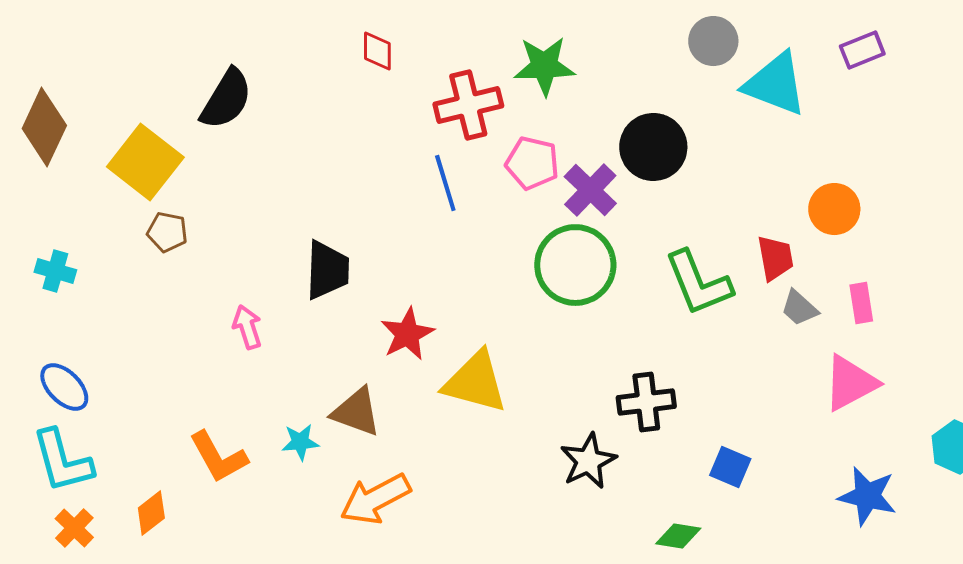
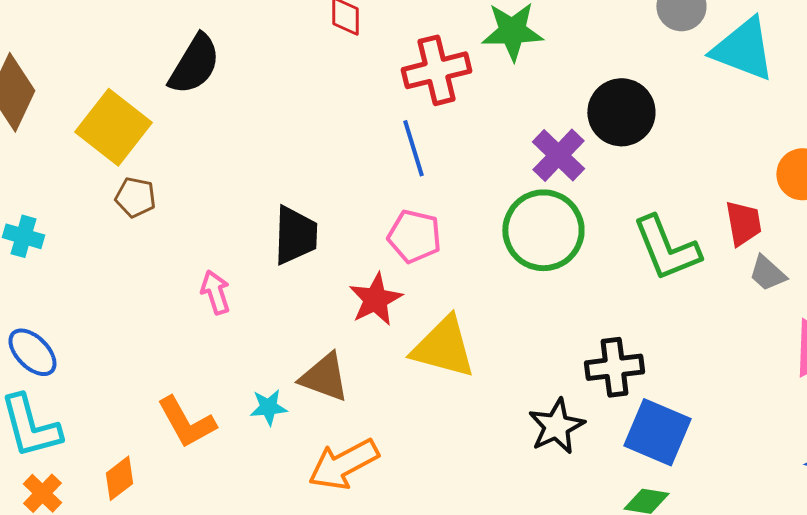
pink pentagon: (532, 163) -> (414, 236), moved
blue square: (730, 467) -> (657, 432), moved, size x1.6

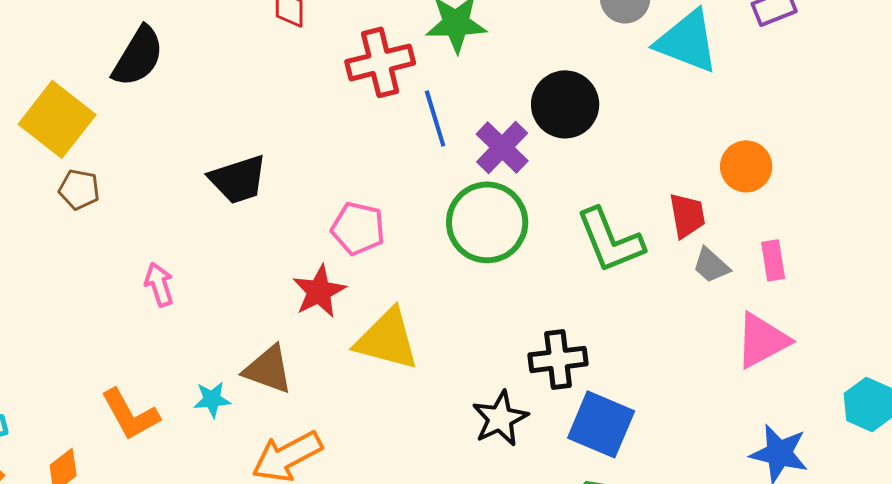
blue line: (413, 148) -> (435, 118), moved
black trapezoid: (295, 235) -> (238, 179), moved, turned 70

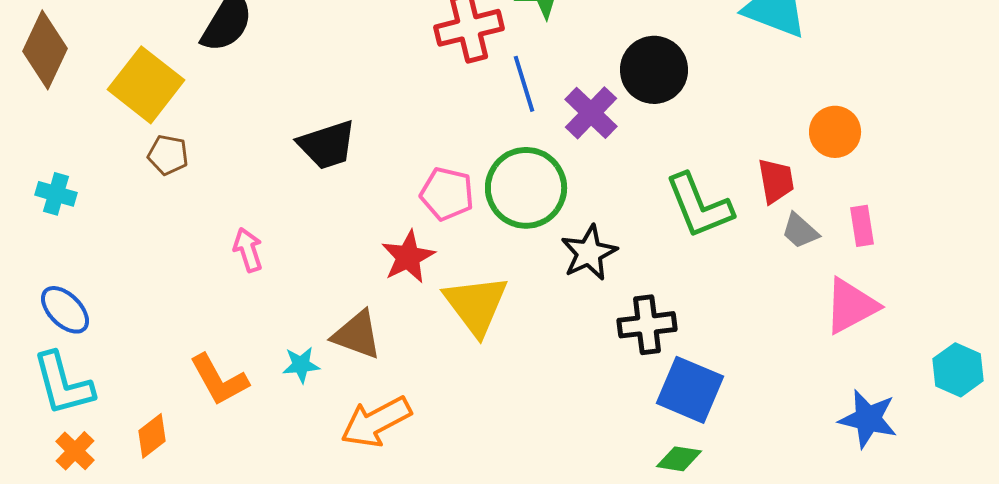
green circle: (487, 222) -> (526, 188), moved
yellow triangle: (387, 339) -> (476, 305), turned 38
black star: (500, 418) -> (589, 253), moved

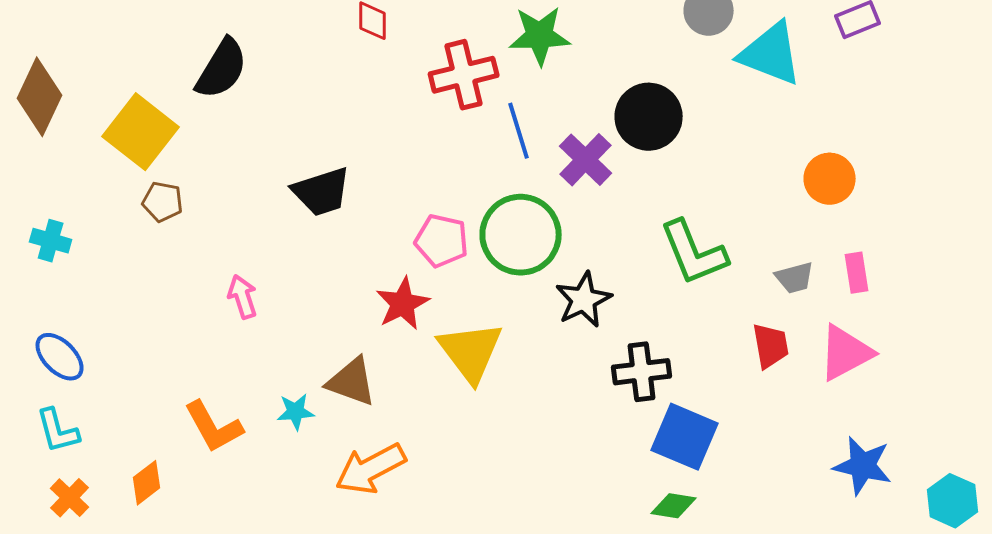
red trapezoid: (776, 181) -> (771, 346), moved
gray trapezoid: (800, 231) -> (795, 278), turned -57
cyan hexagon: (958, 370) -> (953, 501), moved
cyan L-shape: (63, 384) -> (58, 431), size x0.7

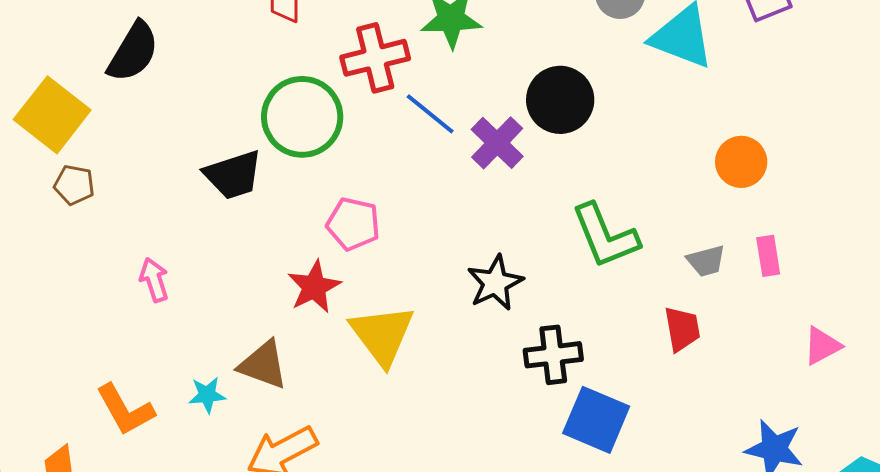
blue line: (519, 131) -> (430, 114), turned -34
green circle: (521, 235) -> (302, 117), moved
pink triangle: (846, 353) -> (822, 346), moved, size x0.7

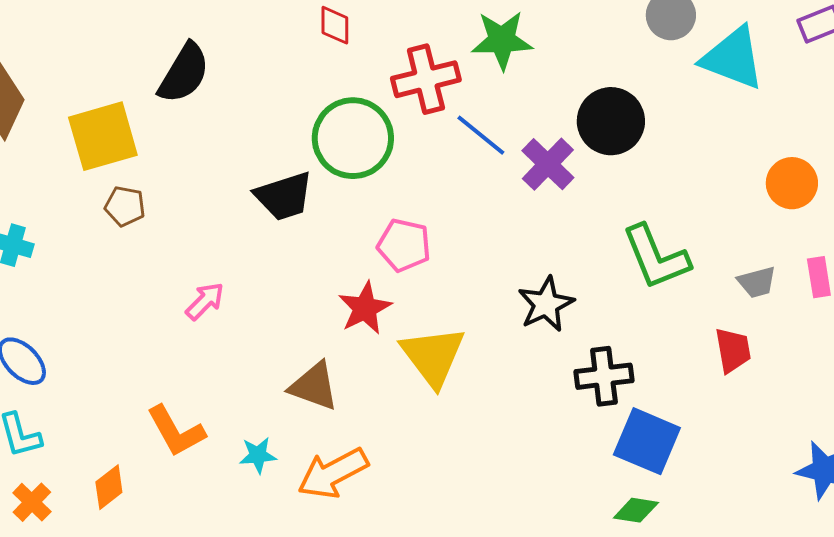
yellow square: (52, 115) -> (103, 136), turned 36
pink arrow: (154, 280) -> (205, 301), turned 63
cyan star: (207, 395) -> (258, 455), moved

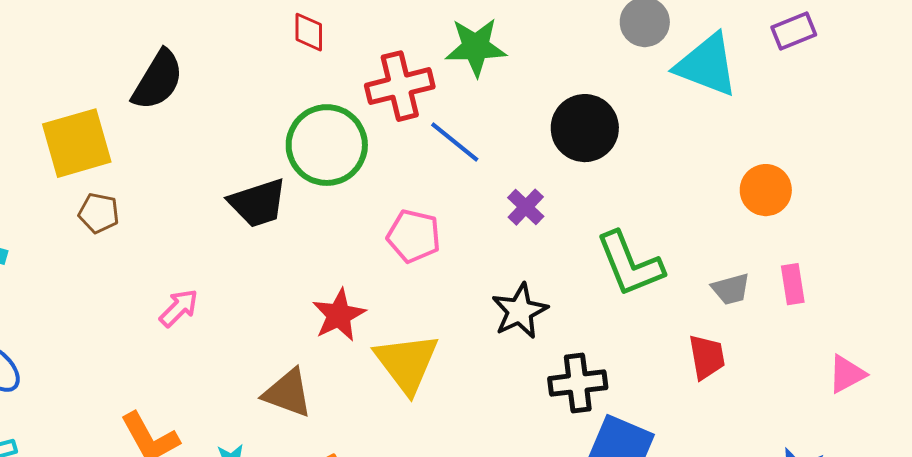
purple cross: (548, 164) -> (526, 207), moved, size x0.7
pink pentagon: (404, 245) -> (414, 236), moved

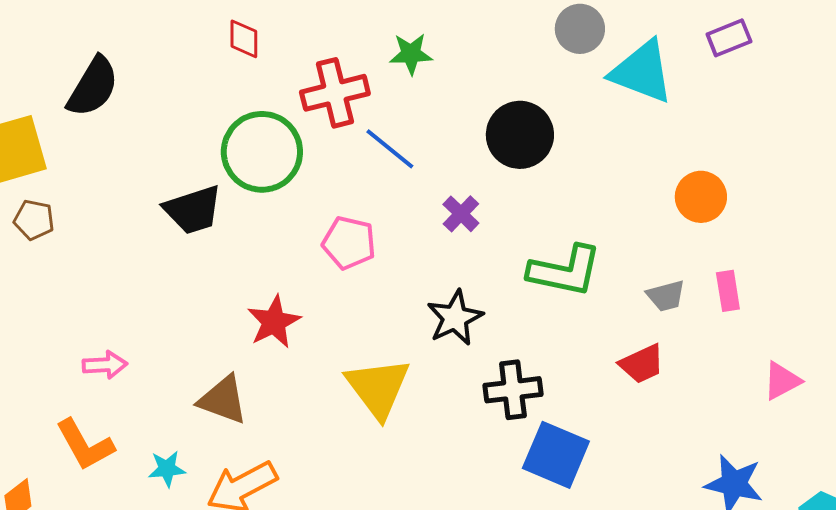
green star: (476, 47) -> (411, 54), size x0.7
green L-shape: (630, 264) -> (565, 271), turned -56
pink arrow: (179, 308) -> (105, 365), moved, turned 42
red trapezoid: (707, 357) -> (642, 364), turned 75
yellow triangle: (407, 363) -> (378, 388), moved

